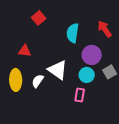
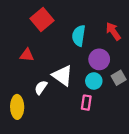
red square: (39, 18) -> (42, 19), size x1.5
yellow ellipse: (16, 80) -> (17, 107), moved

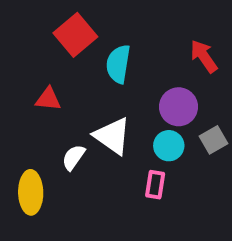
cyan semicircle: (79, 36) -> (118, 64), moved

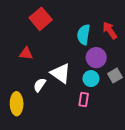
cyan semicircle: (118, 64) -> (84, 35), moved

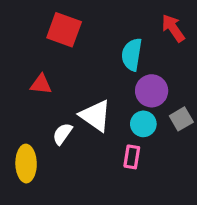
red square: (41, 19) -> (64, 30), turned -30
red arrow: (110, 30) -> (173, 28), moved

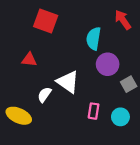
cyan circle: (143, 124) -> (120, 117), moved
yellow ellipse: (26, 164) -> (19, 116), turned -65

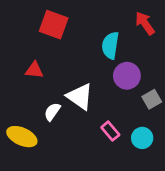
pink rectangle: (94, 111) -> (110, 131), turned -49

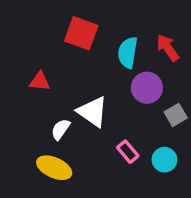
red arrow: (145, 23) -> (168, 48), moved
red square: (54, 25) -> (81, 33), moved
yellow ellipse: (22, 137) -> (54, 168), moved

